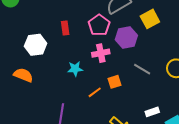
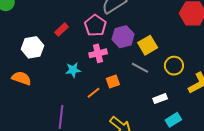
yellow square: (150, 19) -> (148, 45), moved
red rectangle: (65, 28) -> (61, 30), turned 56
white rectangle: (152, 112) -> (160, 99), moved

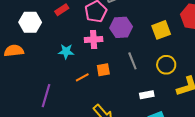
yellow square: (148, 45) -> (161, 30), moved
gray line: (140, 68) -> (132, 61), turned 30
orange semicircle: (21, 78) -> (14, 51), turned -36

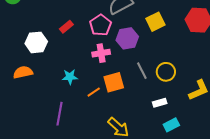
yellow square: (161, 30) -> (155, 22), moved
cyan star: (66, 52) -> (70, 77), moved
yellow circle: (166, 65) -> (166, 72), moved
orange square: (103, 70) -> (114, 82), size x1.5

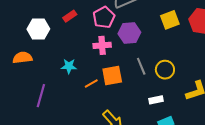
yellow square: (155, 22) -> (170, 20), moved
purple line: (59, 114) -> (41, 96), moved

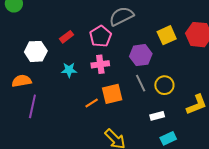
purple hexagon: (129, 33) -> (141, 55), moved
cyan star: (69, 66) -> (69, 70), moved
purple line: (41, 96) -> (32, 106), moved

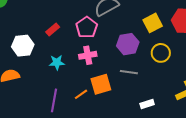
gray line: (141, 83) -> (129, 72), turned -54
yellow circle: (164, 85) -> (161, 53), moved
purple line: (32, 106) -> (54, 100), moved

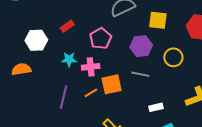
yellow square: (153, 23) -> (158, 20), moved, turned 30
pink pentagon: (87, 27) -> (101, 38), moved
pink cross: (88, 55) -> (91, 67), moved

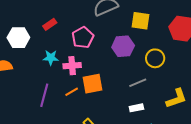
gray line: (140, 74) -> (138, 83), moved, turned -36

